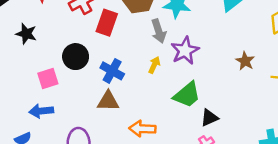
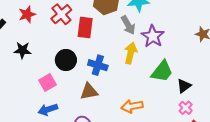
yellow arrow: (154, 65) -> (131, 53), size x1.5
brown triangle: (108, 101) -> (89, 91), moved

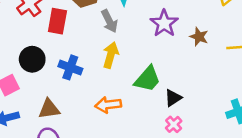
purple star: (153, 36) -> (164, 23), moved
brown triangle: (89, 91) -> (49, 109), moved
orange arrow: (132, 106) -> (108, 105), moved

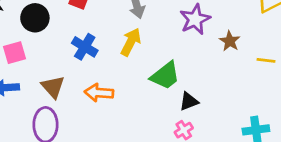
black circle: (32, 59) -> (35, 18), moved
orange arrow: (108, 105) -> (99, 93), moved
brown triangle: (49, 109) -> (53, 87), turned 45

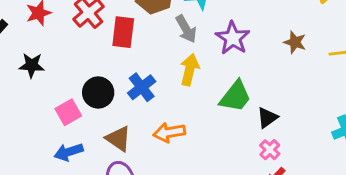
black circle: (35, 18) -> (98, 92), moved
purple star: (195, 19) -> (233, 38), moved
blue cross: (85, 47) -> (142, 87), turned 35

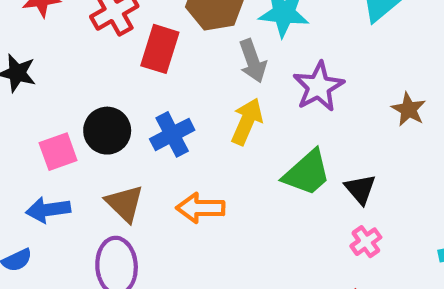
black triangle: (267, 118) -> (360, 189), moved, turned -45
pink cross: (270, 150) -> (366, 242), moved

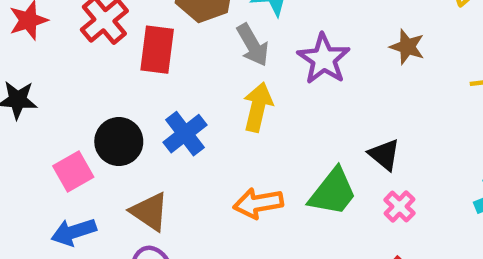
brown star: (409, 109) -> (407, 47), moved
green trapezoid: (307, 173) -> (333, 192), moved
orange arrow: (200, 208) -> (258, 203), moved

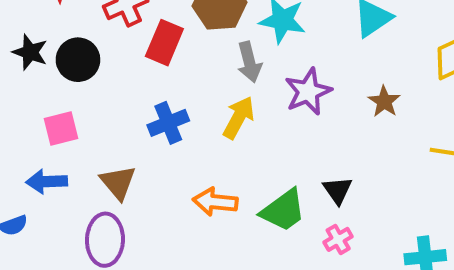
black circle: (119, 142) -> (78, 60), moved

